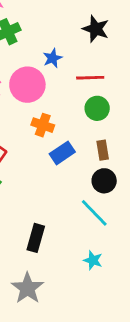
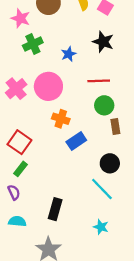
blue star: (52, 58) -> (69, 54), moved
brown rectangle: (103, 150) -> (115, 127), moved

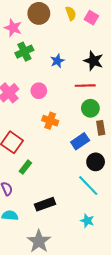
black star: (103, 42) -> (93, 61), moved
pink circle: (48, 86) -> (39, 91), size x0.6
blue rectangle: (76, 141) -> (80, 141), moved
green rectangle: (21, 169) -> (25, 167), moved
black rectangle: (55, 209) -> (45, 204), turned 54

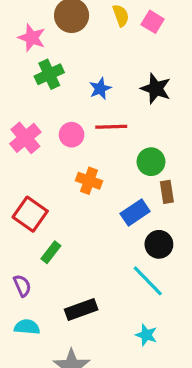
red line: (85, 86) -> (111, 127), moved

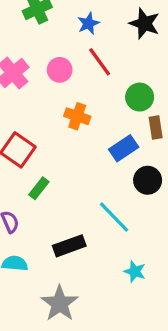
red line: (111, 127) -> (100, 62), turned 56
cyan line: (148, 281) -> (114, 217), moved

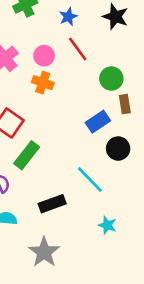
orange cross: (77, 116) -> (43, 83), moved
green rectangle: (39, 188) -> (27, 155), size x1.5

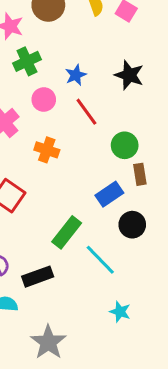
pink circle: (44, 56) -> (44, 100), moved
green rectangle: (27, 155) -> (67, 232), moved
black rectangle: (52, 204) -> (38, 277), moved

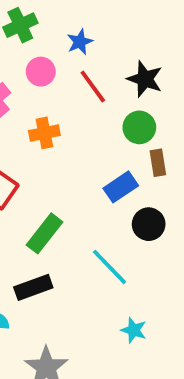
black star: (129, 75) -> (145, 79), moved
orange cross: (47, 150) -> (44, 133), turned -30
green rectangle: (67, 232) -> (44, 233), moved

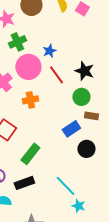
pink circle: (41, 72) -> (28, 67), size x1.6
brown rectangle: (158, 163) -> (91, 116), turned -72
cyan line: (110, 267) -> (65, 186), moved

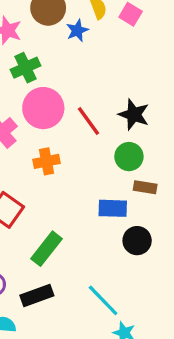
blue star: (49, 51) -> (77, 30), moved
blue rectangle: (71, 129) -> (113, 208), turned 36

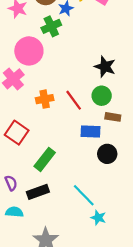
green cross: (26, 68) -> (51, 26), moved
pink circle: (43, 108) -> (29, 51), moved
red line: (89, 121) -> (74, 100), moved

